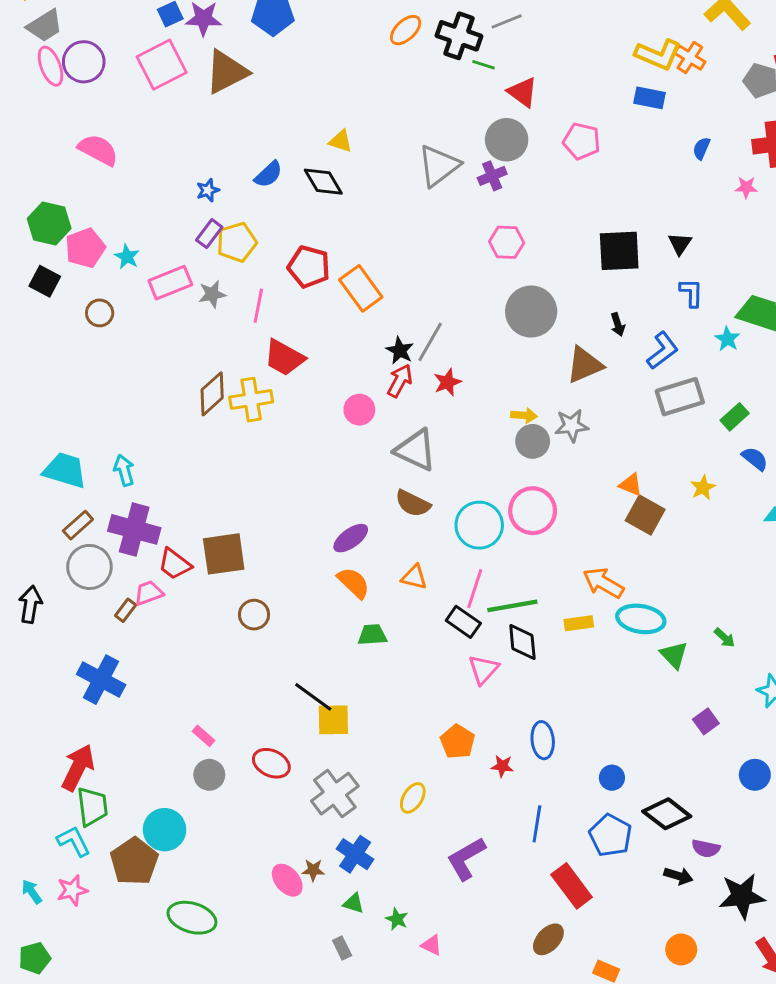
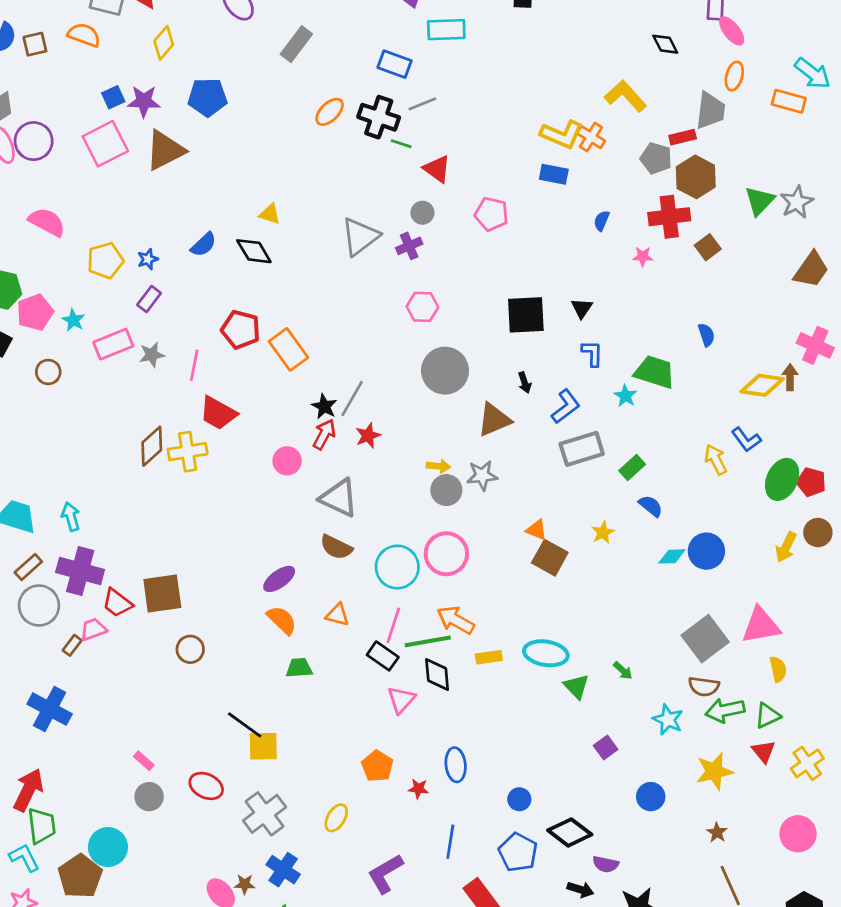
gray circle: (507, 140) -> (422, 213), size x0.6
yellow pentagon: (237, 242) -> (105, 260), moved
orange arrow: (603, 583) -> (456, 620), moved

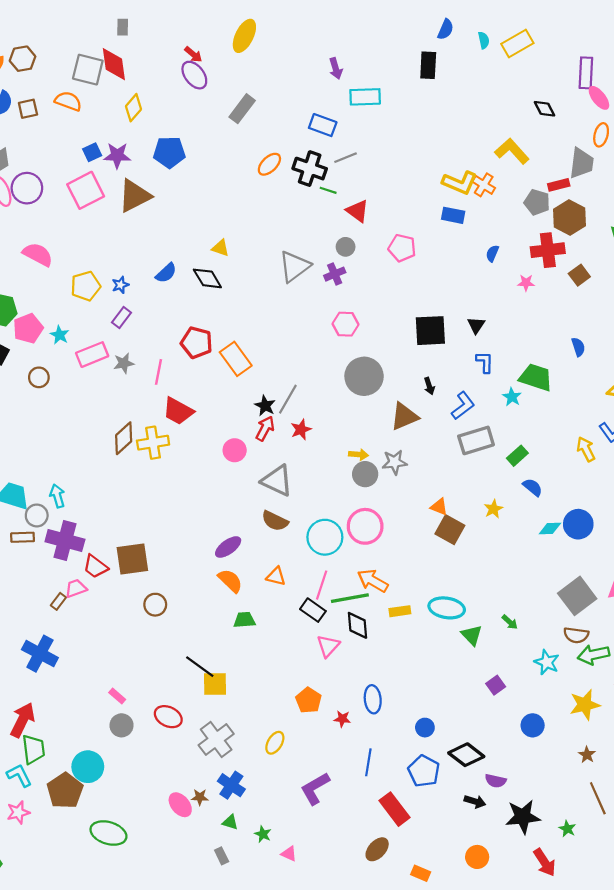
brown rectangle: (28, 567) -> (23, 537), turned 40
gray circle: (39, 606) -> (37, 515), moved, size x0.7

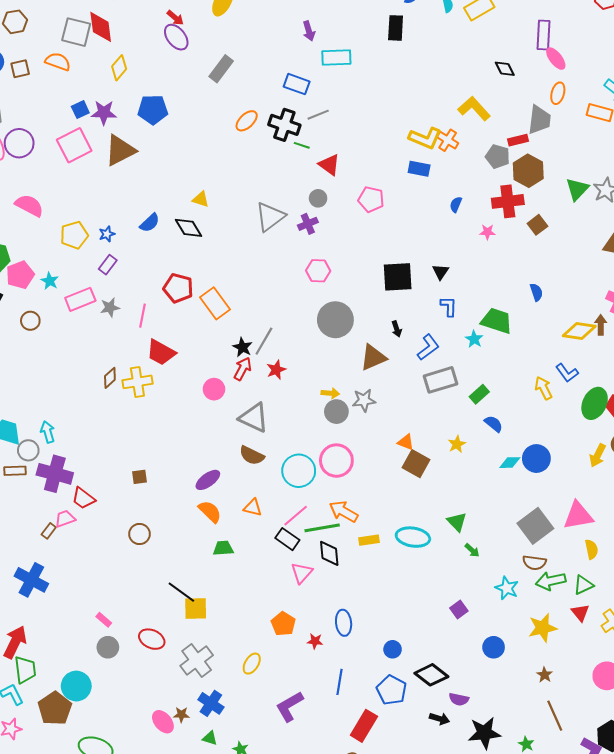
brown diamond: (124, 438) -> (110, 378), size x0.7
brown square: (132, 559) -> (139, 477), moved, size x0.5
pink line: (322, 585) -> (296, 516), turned 32
green triangle: (472, 635) -> (457, 522), moved
red rectangle: (394, 809) -> (364, 726), turned 68

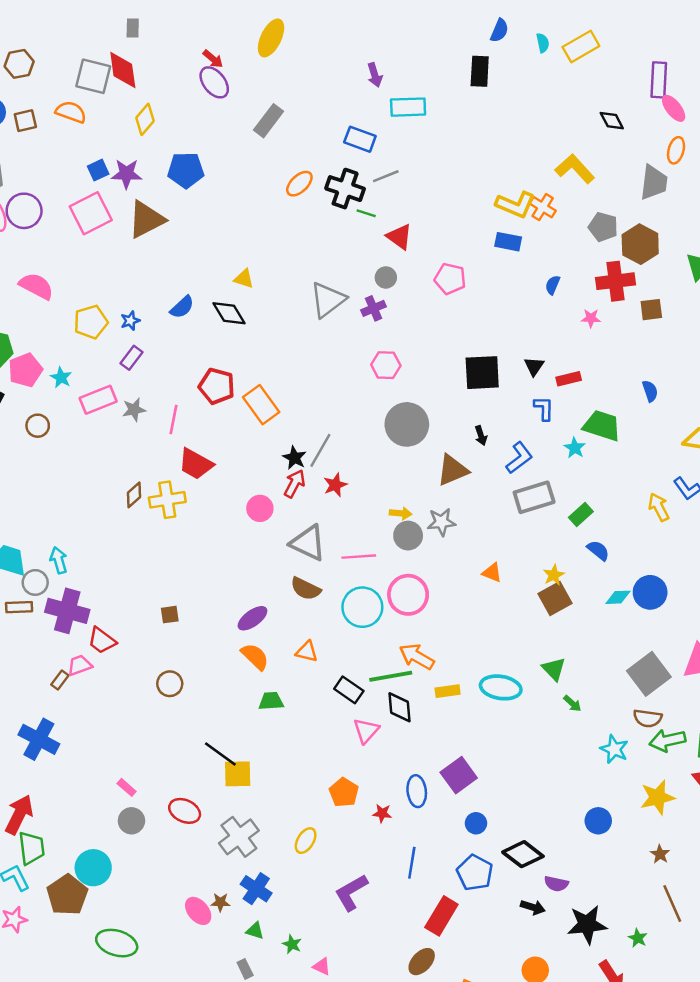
red rectangle: (518, 140) -> (569, 379), moved
brown square: (537, 225) -> (651, 310), turned 30
brown square: (416, 464) -> (555, 599), moved, turned 32
pink line: (296, 516) -> (359, 557), moved, turned 36
purple square: (459, 610) -> (459, 775), moved, size x1.6

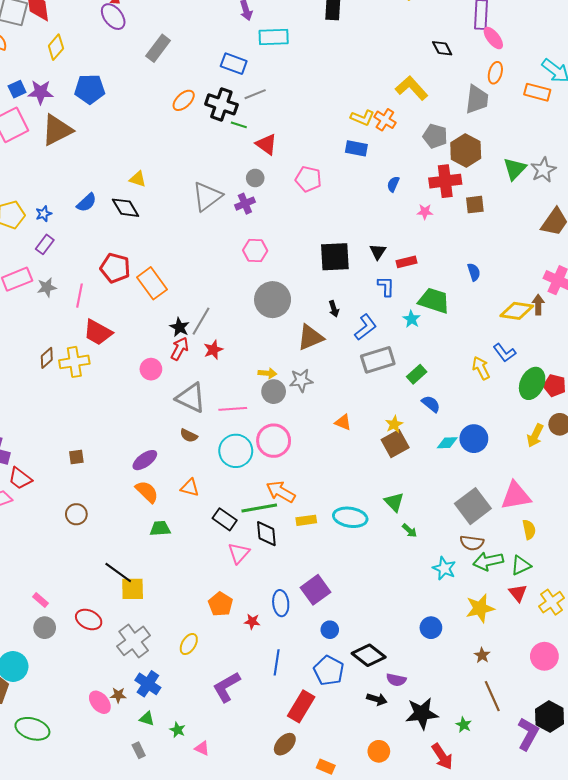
yellow L-shape: (516, 205) -> (362, 118), size x0.7
brown semicircle: (306, 589) -> (189, 436), size x0.7

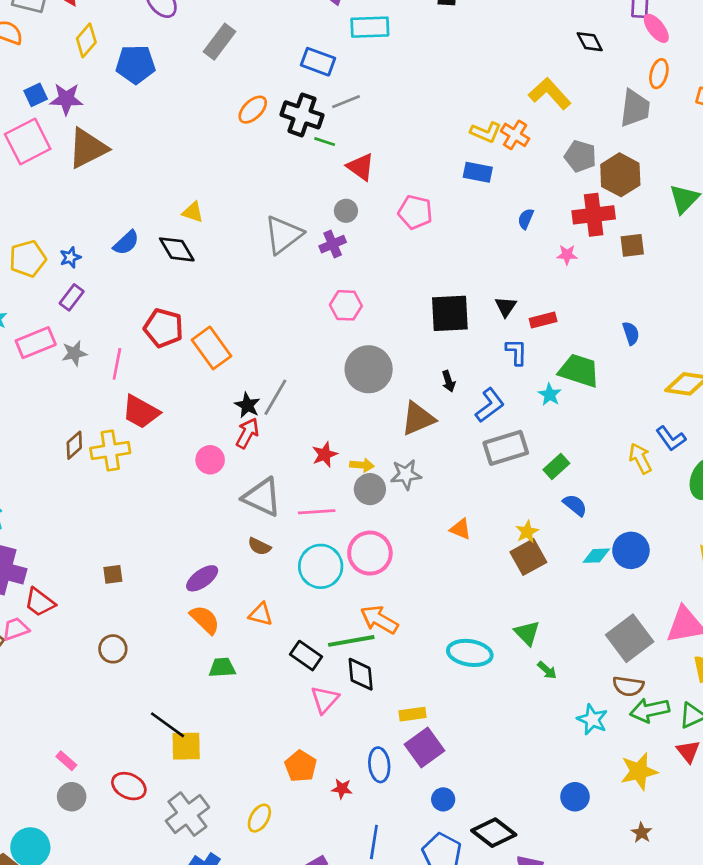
blue pentagon: (90, 89) -> (136, 64), moved
red star: (213, 350) -> (325, 454), moved
yellow rectangle: (306, 520) -> (413, 714), moved

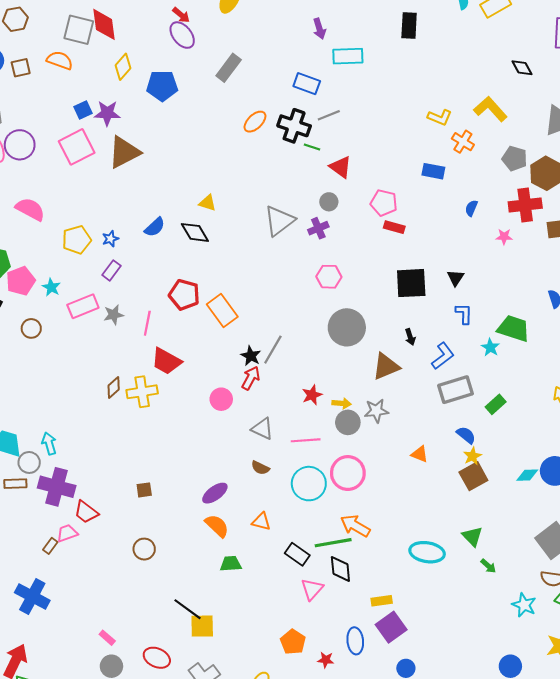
yellow L-shape: (486, 132) -> (440, 117), moved
red rectangle: (543, 320) -> (394, 227), moved, turned 30
gray triangle: (262, 497) -> (262, 429), size x0.7
blue semicircle: (575, 505) -> (466, 435), moved

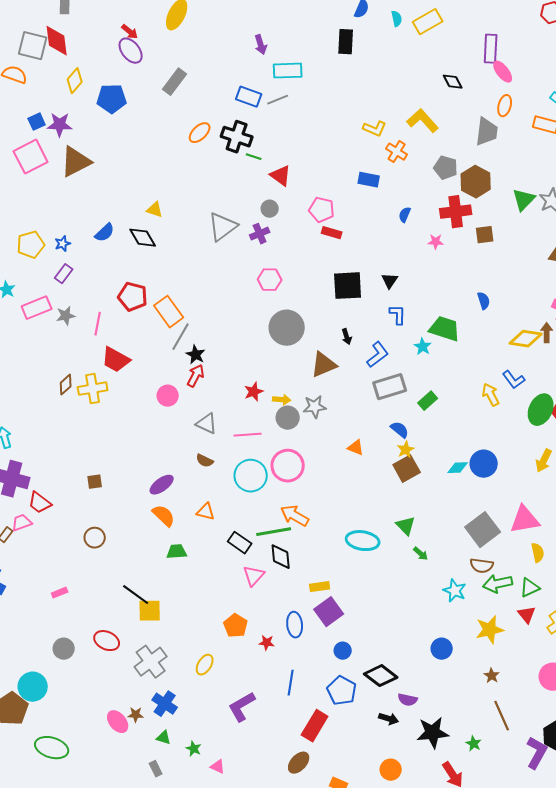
gray line: (329, 115) -> (278, 100), moved
gray line: (273, 350) -> (181, 337), moved
pink rectangle: (107, 638) -> (60, 593), moved, turned -63

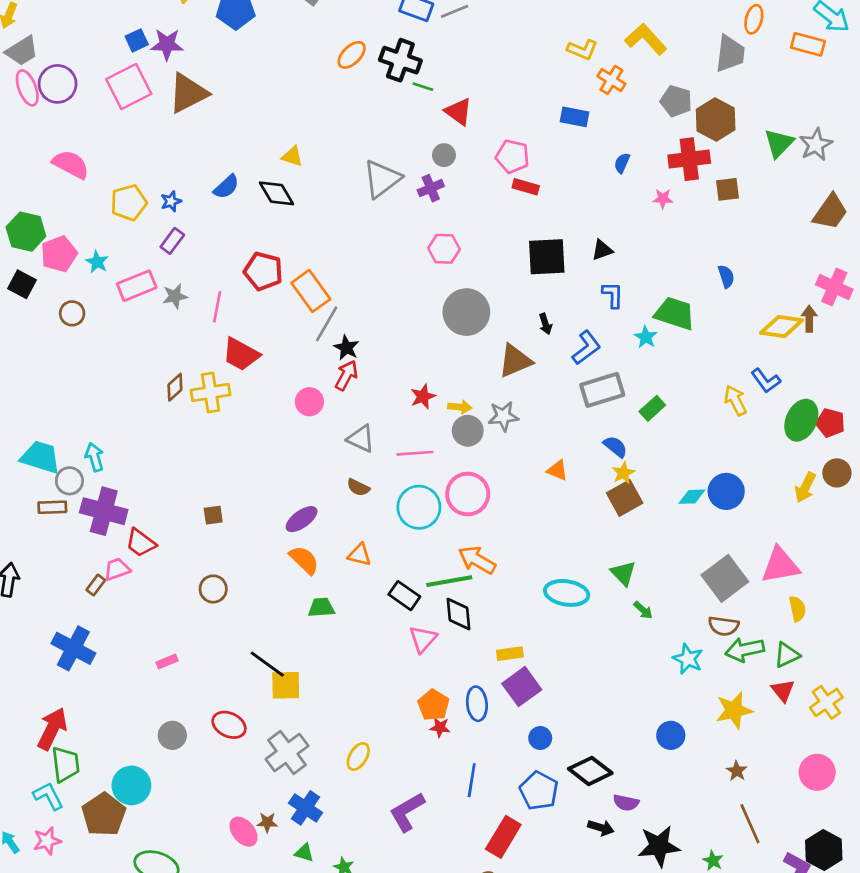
black triangle: (390, 281) -> (602, 250), turned 36
orange pentagon: (236, 626) -> (433, 705), moved

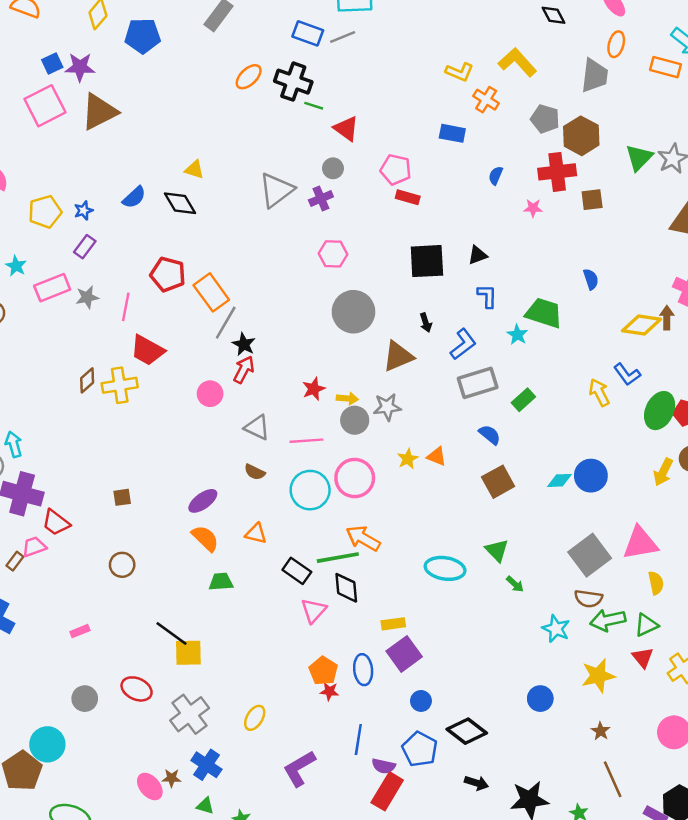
yellow star: (623, 473) -> (408, 459), moved
purple semicircle: (626, 803) -> (384, 766), moved

